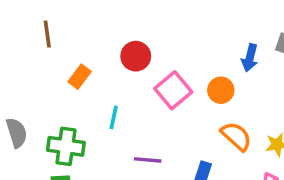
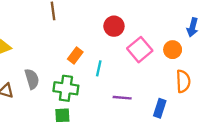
orange rectangle: (80, 77) -> (75, 55), moved
orange semicircle: (236, 136) -> (183, 81), turned 45

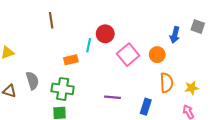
orange rectangle: (75, 55) -> (71, 60), turned 40
cyan line: (99, 68) -> (89, 45), moved

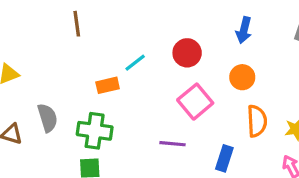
red circle: (105, 34) -> (187, 53), moved
blue arrow: (175, 35) -> (244, 30), moved
cyan line: (89, 45) -> (135, 63), turned 40
pink square: (128, 55) -> (195, 102), moved

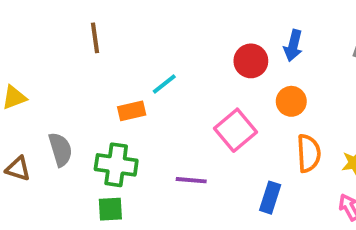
red circle: (187, 53) -> (251, 61), moved
purple line: (172, 144) -> (191, 180), moved

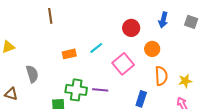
blue arrow: (293, 46) -> (163, 20), moved
cyan line: (164, 84) -> (96, 48), moved
green cross: (116, 165) -> (76, 90), moved
brown triangle: (18, 169) -> (11, 94), moved

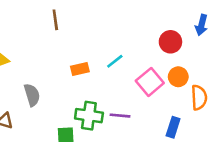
red circle: (131, 28) -> (170, 42), moved
orange circle: (152, 49) -> (178, 77), moved

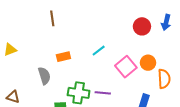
red circle: (170, 42) -> (142, 26), moved
orange rectangle: (80, 69) -> (63, 57), moved
gray semicircle: (32, 95) -> (44, 76), moved

